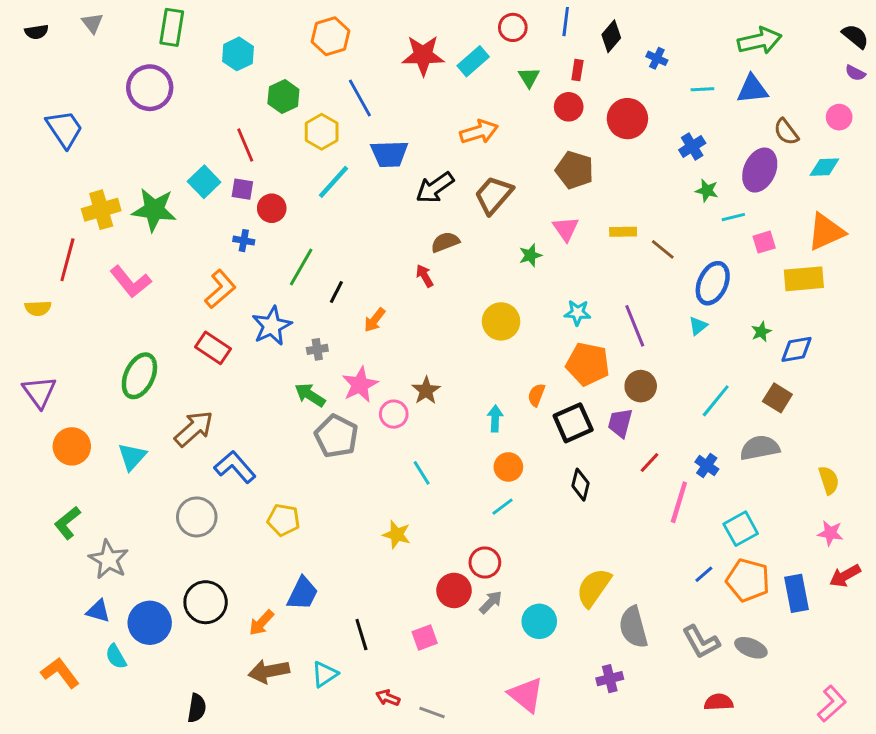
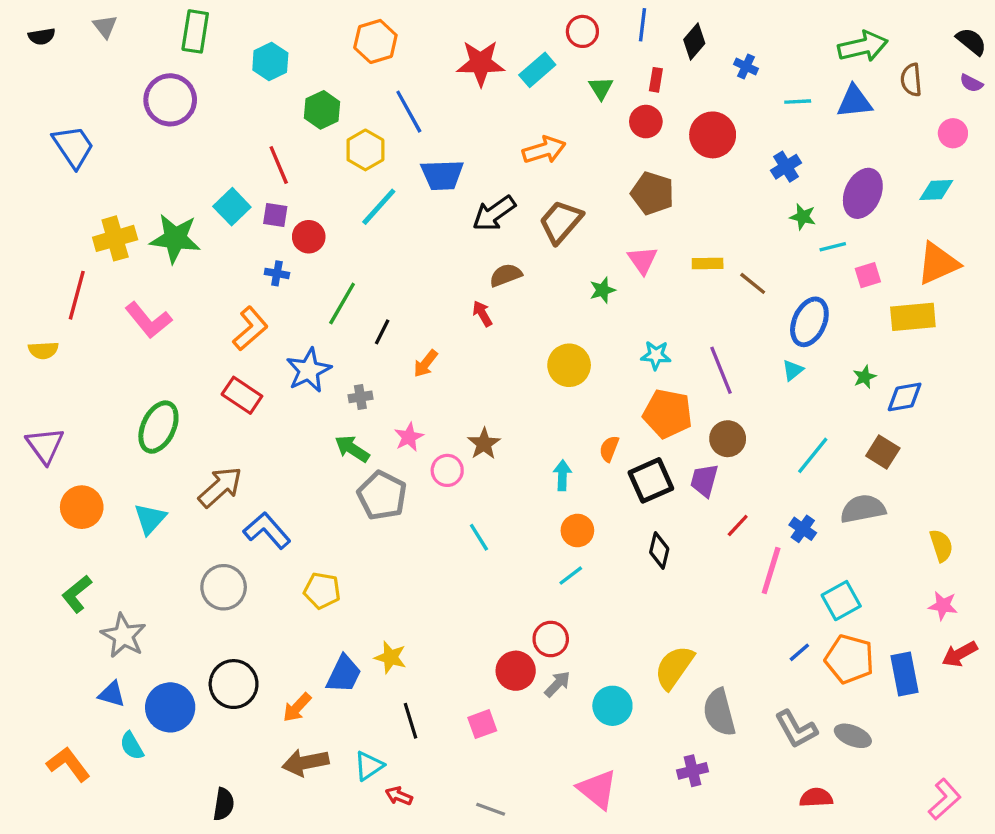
brown semicircle: (786, 132) -> (911, 80), moved, turned 32
pink star: (360, 385) -> (409, 437), size x0.7
yellow star: (397, 535) -> (390, 657), moved
red arrow: (388, 698) -> (399, 796), moved

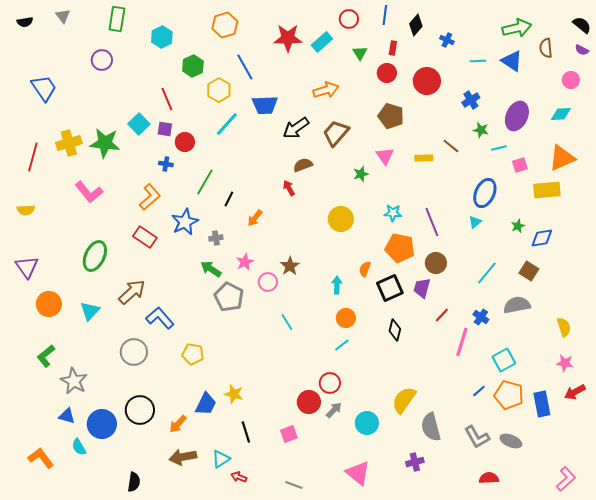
purple circle: (170, 100) -> (102, 60), size x0.7
blue triangle: (854, 102) -> (512, 61), turned 40
brown line: (753, 283) -> (451, 146), moved
red line: (77, 295) -> (33, 157), moved

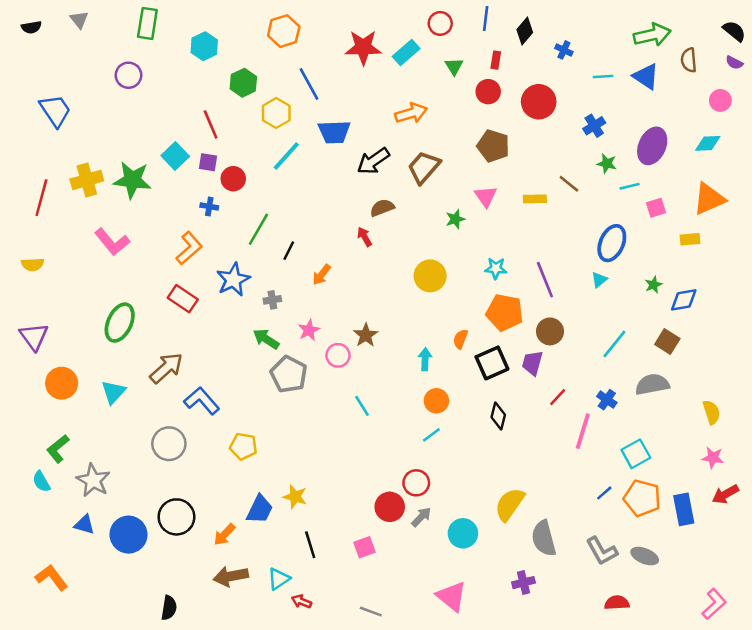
yellow rectangle: (547, 190) -> (690, 239), size x0.6
cyan semicircle: (79, 447) -> (41, 482), moved

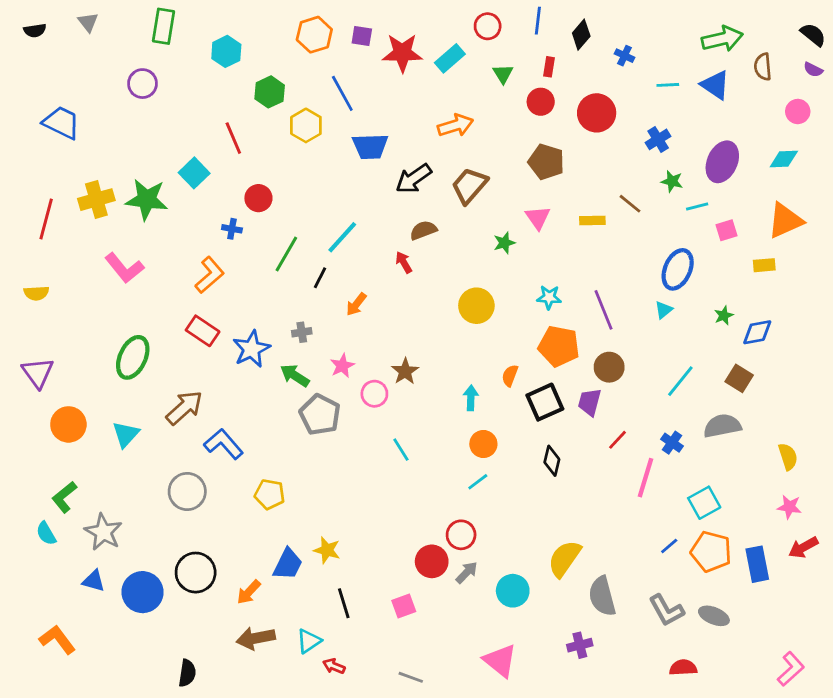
blue trapezoid: (55, 111) -> (61, 123), turned -30
cyan line: (286, 156) -> (342, 237), moved
purple square: (208, 162) -> (362, 36), moved
blue star: (233, 280) -> (251, 349), moved

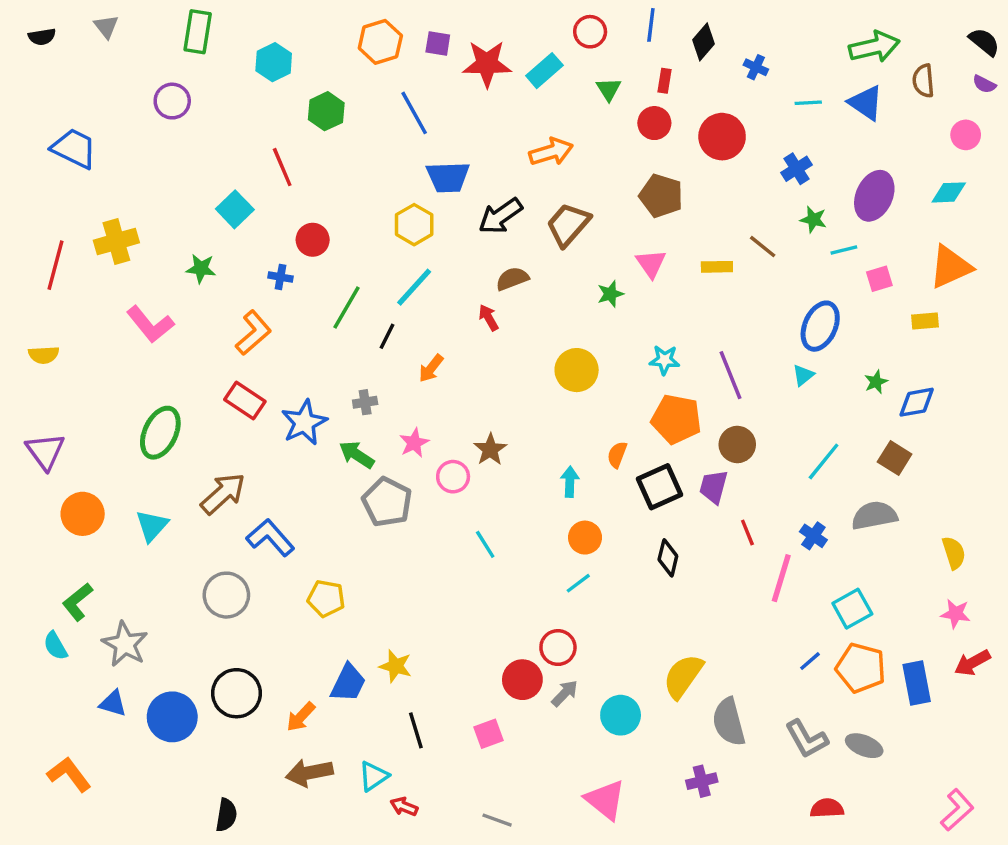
yellow hexagon: (306, 125) -> (414, 225), moved
green star: (147, 200) -> (201, 269), moved, size x0.6
red line: (618, 440) -> (747, 532), turned -65

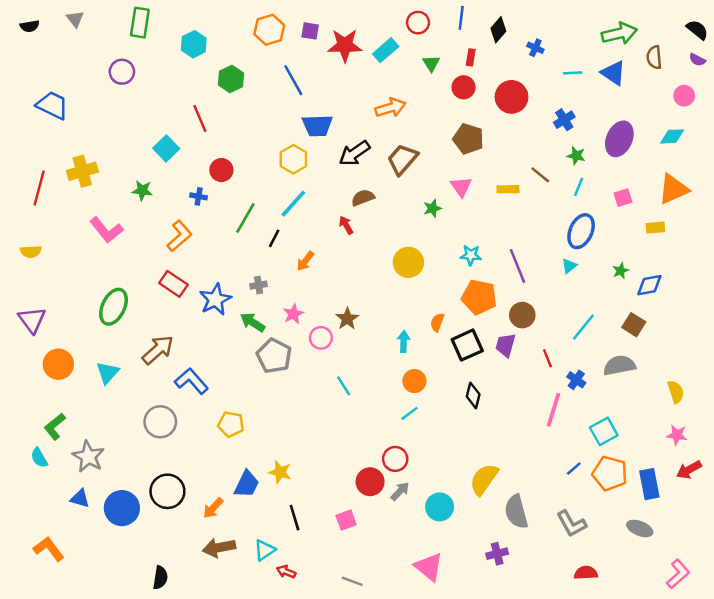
cyan line: (844, 250) -> (579, 187), moved, turned -54
red line: (747, 532) -> (547, 358), moved
gray ellipse: (864, 746) -> (640, 528), moved

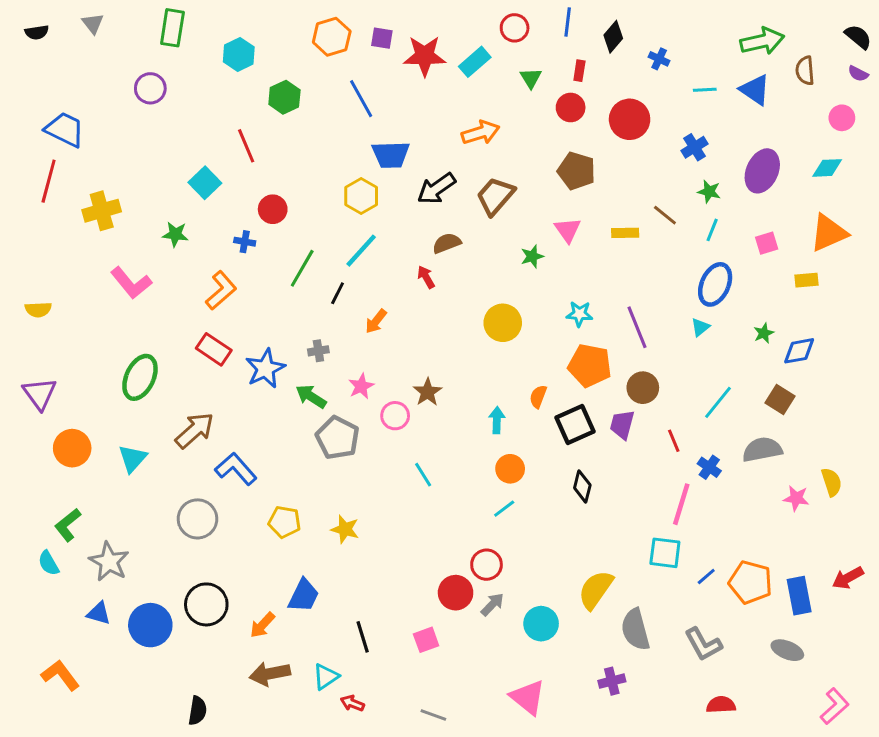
red line: (39, 188) -> (49, 181), moved
cyan square: (604, 431) -> (665, 553), moved, turned 36
pink star: (677, 435) -> (796, 498), moved
yellow star: (280, 472) -> (345, 529), moved

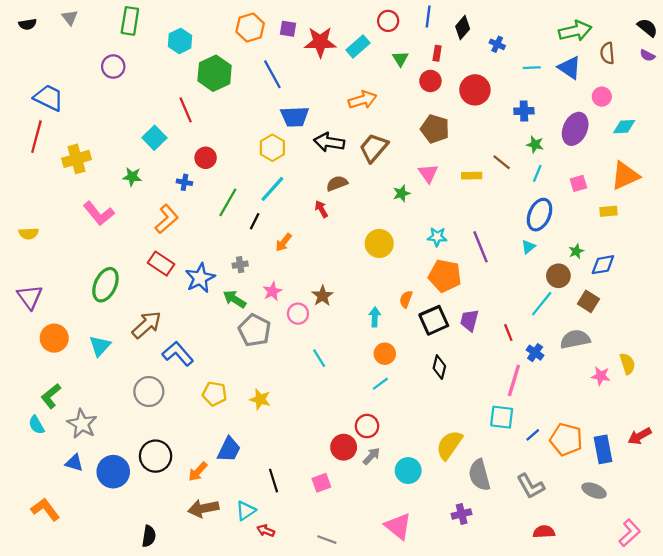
green hexagon: (284, 97) -> (215, 73), size x1.4
pink circle: (842, 118) -> (602, 97), moved
blue cross: (694, 147) -> (524, 111), turned 30
black arrow: (436, 189) -> (329, 142), turned 44
brown circle: (643, 388) -> (558, 276), moved

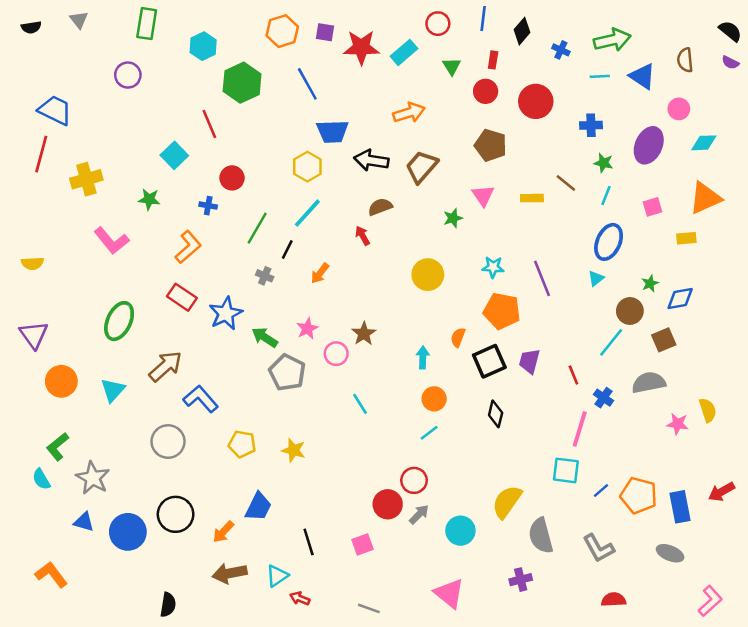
green arrow: (575, 31) -> (612, 40), moved
gray cross: (240, 265) -> (265, 276), moved, turned 32
brown square: (588, 301) -> (664, 340), turned 35

